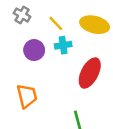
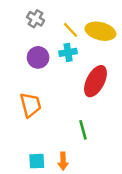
gray cross: (22, 15) -> (36, 19), moved
yellow line: (56, 23) -> (71, 30), moved

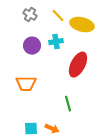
yellow line: (71, 30) -> (58, 16), moved
orange trapezoid: (31, 105) -> (26, 84), turned 105
orange arrow: (63, 161) -> (52, 129), turned -64

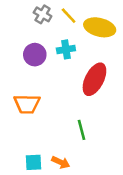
gray cross: (30, 15) -> (43, 14), moved

